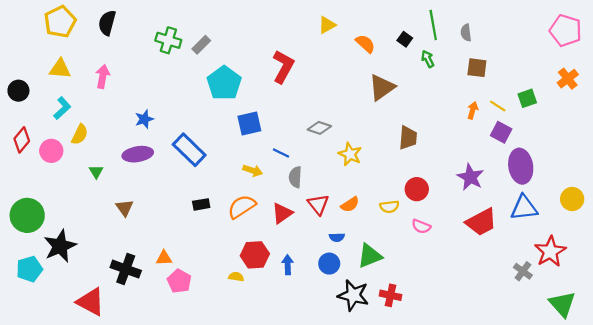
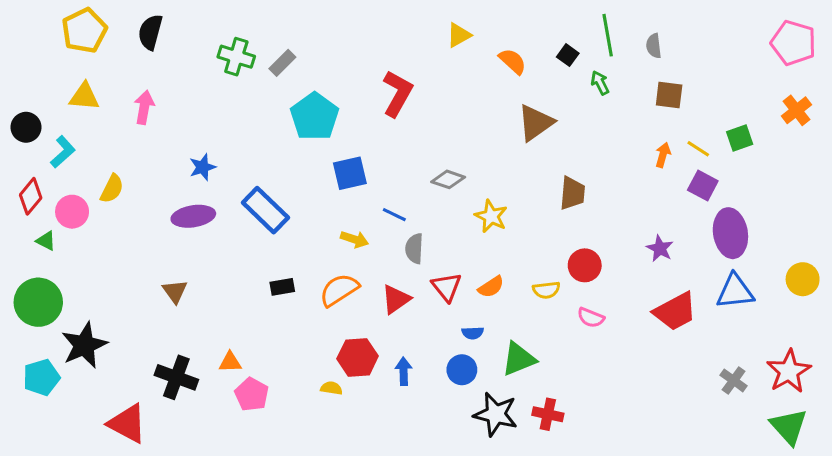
cyan L-shape: (62, 108) -> (63, 152), moved
green triangle: (96, 172) -> (46, 241), moved, turned -32
purple star: (470, 177) -> (660, 248), size x0.7
red star: (550, 252) -> (789, 371), moved

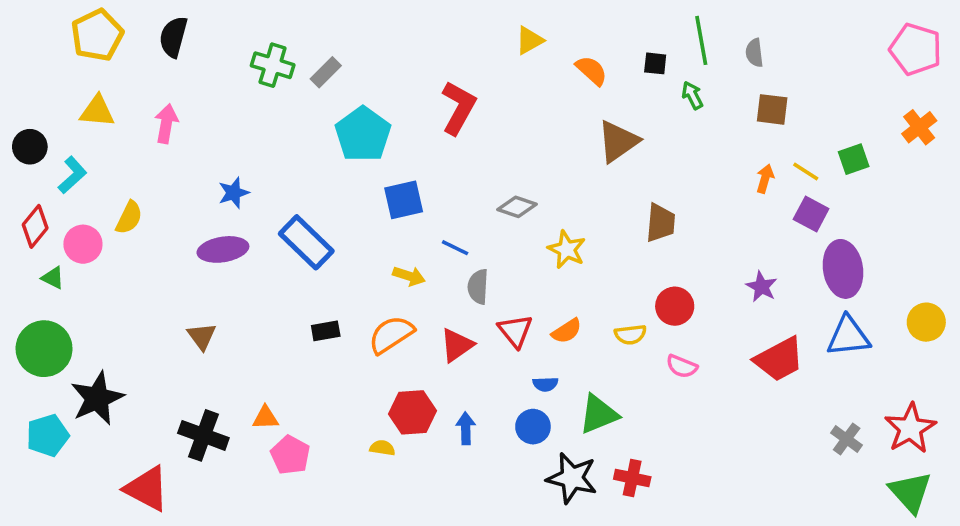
black square: (568, 55) -> (655, 63), turned -30

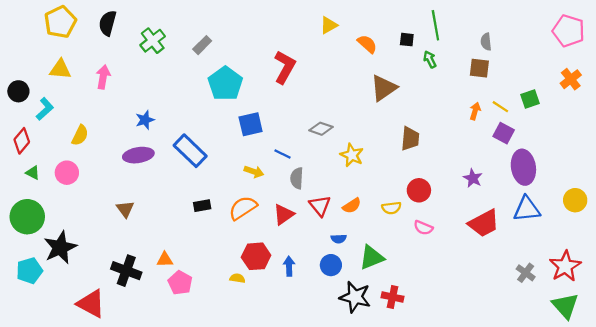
gray semicircle: (754, 53) -> (486, 42), moved
green cross: (273, 65) -> (153, 41), moved, turned 35
pink circle: (83, 244) -> (67, 173), moved

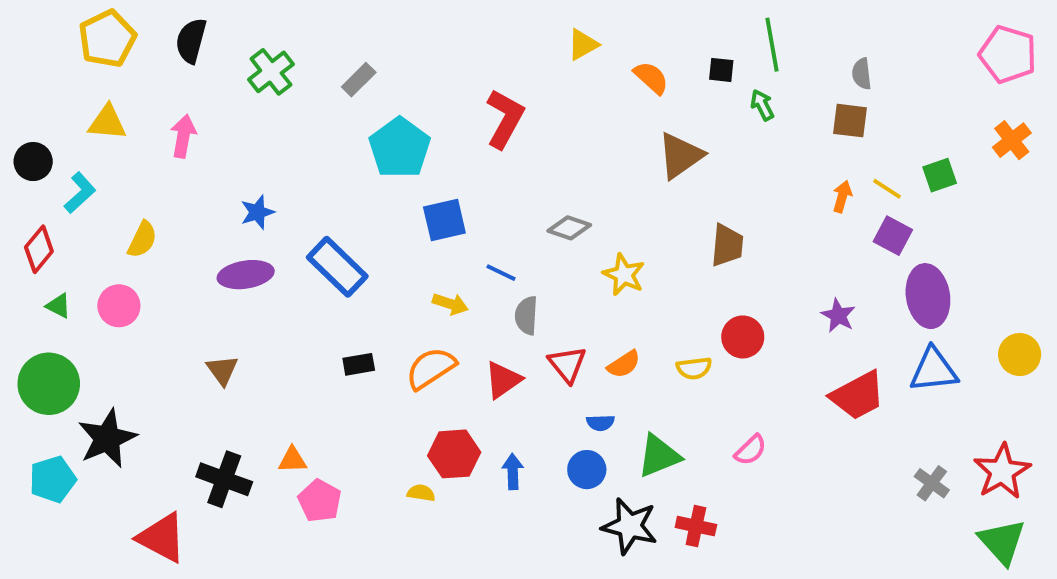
pink semicircle: (423, 228) -> (751, 450), moved, turned -66

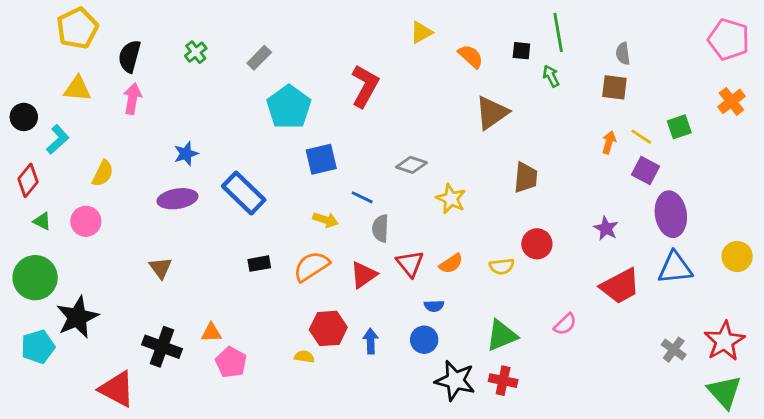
black semicircle: (191, 41) -> (130, 56), moved
green cross: (271, 72) -> (196, 52), size x0.7
pink semicircle: (751, 450) -> (565, 324), moved
green triangle: (659, 456) -> (502, 335), moved

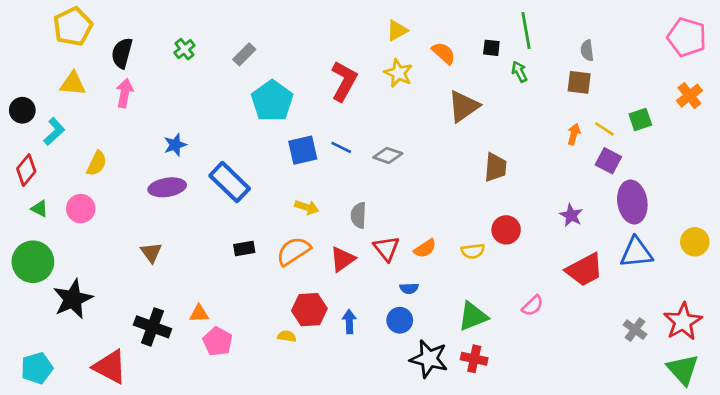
blue line: (362, 197) -> (341, 147), moved
yellow star: (451, 199) -> (398, 73), moved
cyan pentagon: (38, 347) -> (37, 368), moved

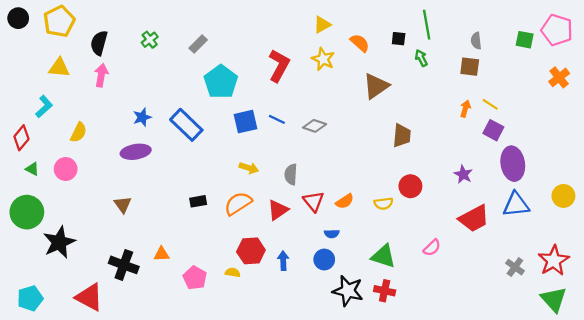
black circle: (22, 110) -> (18, 18), moved
green square: (640, 120) -> (525, 40), moved, turned 30
blue rectangle: (230, 182) -> (186, 125), moved
green triangle: (473, 316) -> (383, 256), turned 40
pink pentagon: (218, 342) -> (195, 278), moved

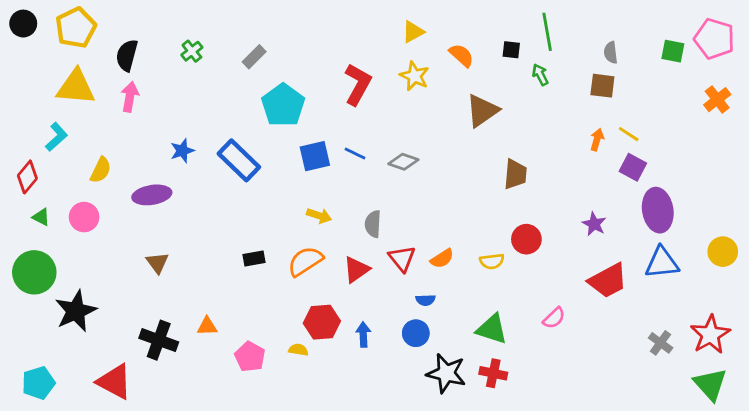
yellow triangle: (59, 68) -> (76, 87), size x1.4
purple ellipse: (136, 152) -> (152, 195), moved

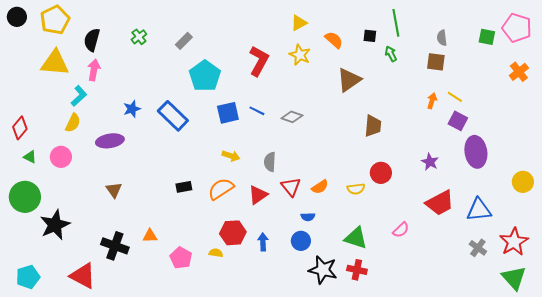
cyan L-shape: (56, 137) -> (79, 96), moved
blue triangle: (662, 263) -> (479, 210), moved

